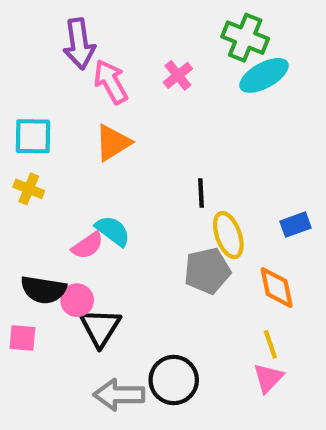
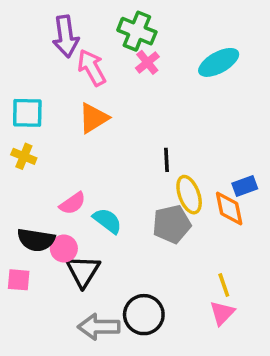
green cross: (245, 38) -> (137, 31), moved
cyan semicircle: (113, 231) -> (107, 221), moved
orange diamond: (277, 288) -> (229, 209), moved

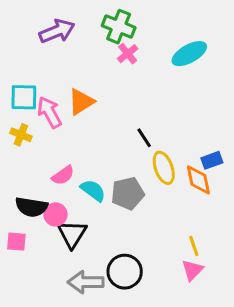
purple arrow: (66, 36) -> (57, 31), turned -104
pink arrow: (92, 68) -> (49, 112), moved
black line: (166, 160) -> (144, 138), turned -30
gray pentagon: (172, 224) -> (128, 193), moved

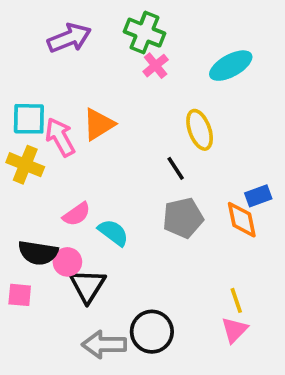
yellow cross: (21, 135) -> (25, 165), size x1.4
yellow ellipse: (164, 168) -> (200, 130), moved
gray pentagon: (128, 193) -> (183, 218), moved

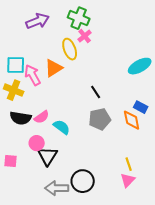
cyan ellipse: (231, 66) -> (140, 66), moved
yellow ellipse: (200, 130) -> (70, 49), moved
blue rectangle: (258, 196) -> (141, 107), turned 48
black semicircle: (38, 253) -> (21, 118), moved

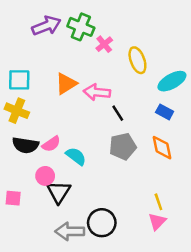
green cross: (79, 18) -> (81, 27), moved
yellow ellipse: (70, 49) -> (137, 60), moved
pink arrow: (33, 75) -> (97, 92), moved, turned -55
blue rectangle: (141, 107) -> (165, 112), moved

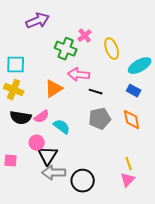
green cross: (81, 27) -> (66, 49), moved
orange triangle: (66, 84) -> (54, 89), moved
black line: (118, 113) -> (96, 92), turned -40
gray arrow: (70, 231) -> (54, 173), moved

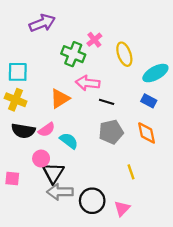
yellow line: (129, 164) -> (131, 172), moved
pink triangle: (128, 180) -> (122, 208), moved

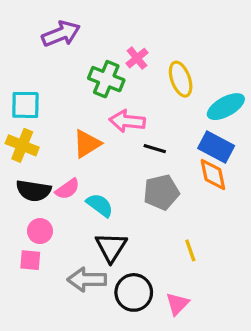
blue rectangle: (149, 101) -> (216, 147), size x1.5
orange diamond: (147, 133) -> (213, 174), moved
pink circle: (41, 159) -> (40, 231), moved
black triangle: (53, 173) -> (111, 247), moved
pink square: (12, 179) -> (30, 260), moved

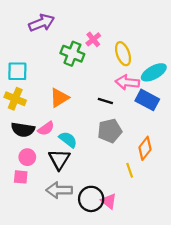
pink arrow: (127, 121) -> (127, 82), moved
orange diamond: (213, 174) -> (145, 148), moved, turned 50
black triangle: (111, 247) -> (59, 159), moved
pink triangle: (177, 304) -> (109, 201), moved, turned -35

